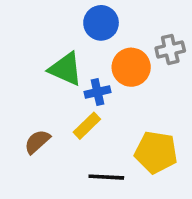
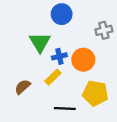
orange circle: (131, 67) -> (83, 60), moved
green triangle: (66, 69) -> (40, 42), turned 35

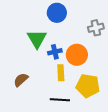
yellow rectangle: (53, 77) -> (61, 73), moved, turned -49

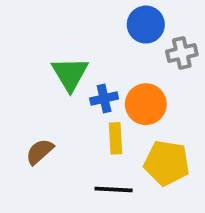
blue circle: (57, 13) -> (146, 25), moved

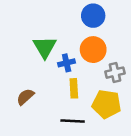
gray cross: (182, 53) -> (115, 73), moved
orange circle: (146, 104) -> (93, 50), moved

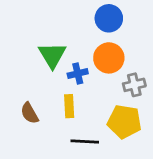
yellow rectangle: (74, 88) -> (69, 106), moved
brown semicircle: (25, 97) -> (30, 113), turned -78

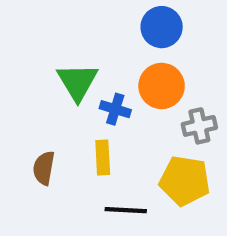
blue cross: (78, 74) -> (115, 109), turned 30
brown semicircle: (30, 113) -> (44, 168), turned 40

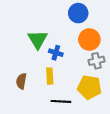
orange circle: (162, 86) -> (89, 39), moved

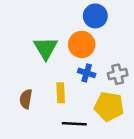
orange circle: (89, 39) -> (82, 44), moved
blue cross: (56, 53) -> (87, 73), moved

